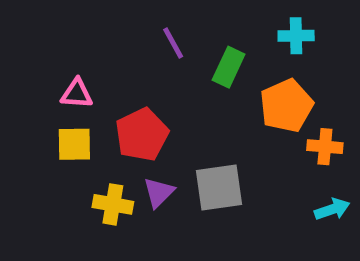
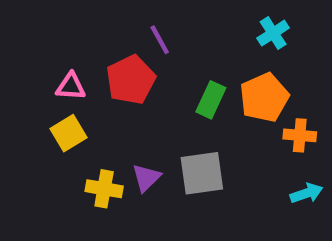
cyan cross: (296, 36) -> (273, 33), turned -32
green rectangle: (229, 67) -> (211, 100), moved
red pentagon: (142, 135) -> (131, 80), moved
yellow square: (74, 144) -> (68, 133), turned -30

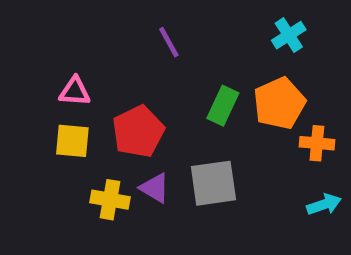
red pentagon: (131, 80) -> (138, 131), moved
yellow square: (68, 133) -> (72, 141), turned 36
purple triangle: (146, 178) -> (155, 188), turned -44

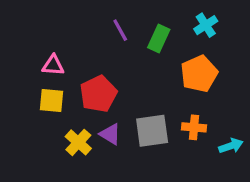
green rectangle: (223, 106) -> (159, 39), moved
orange cross: (317, 143) -> (194, 127), moved
yellow cross: (110, 200) -> (78, 142), turned 32

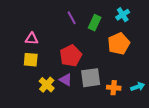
red pentagon: (98, 94) -> (71, 56), moved
orange cross: (194, 127) -> (114, 88), moved

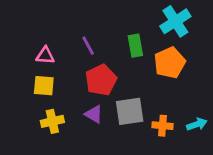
cyan cross: (123, 15) -> (175, 21), size x1.5
purple line: (72, 18) -> (88, 46), moved
green rectangle: (95, 23) -> (135, 46), moved, turned -35
yellow cross: (47, 85) -> (52, 121), moved, turned 35

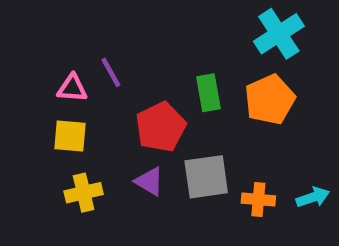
purple line: (88, 46) -> (111, 72), moved
green rectangle: (135, 46) -> (208, 93), moved

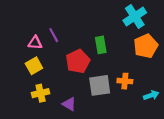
orange pentagon: (270, 100) -> (146, 46), moved
yellow square: (70, 136) -> (34, 66), turned -35
purple triangle: (149, 181) -> (69, 104), moved
orange cross: (258, 199) -> (125, 81), moved

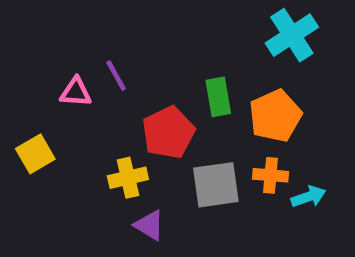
orange pentagon: (146, 46) -> (275, 116), moved
yellow square: (34, 66) -> (35, 154), moved
yellow cross: (41, 93) -> (128, 178), moved
cyan arrow: (151, 95) -> (309, 197), moved

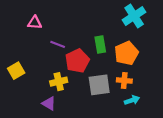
purple line: (116, 75) -> (58, 44), moved, turned -40
pink triangle: (76, 92) -> (35, 23), moved
cyan arrow: (309, 197) -> (132, 100), moved
purple triangle: (149, 225) -> (49, 103), moved

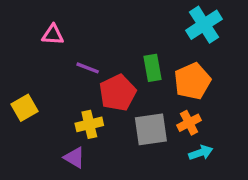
orange cross: (124, 81) -> (189, 123), turned -32

